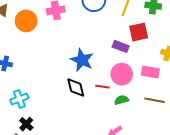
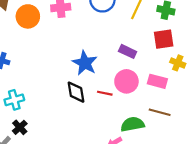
red square: (139, 32) -> (164, 39), moved
green semicircle: (122, 100) -> (132, 124), moved, size x1.5

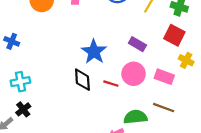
red square: (164, 39) -> (174, 35), turned 30

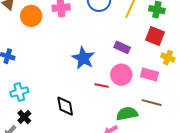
black diamond: (82, 80) -> (65, 106), moved

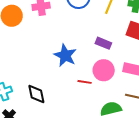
black diamond: (65, 106) -> (36, 94), moved

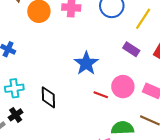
purple rectangle: (103, 43) -> (131, 49), moved

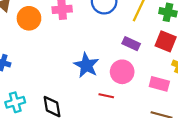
pink circle: (123, 87) -> (122, 72), moved

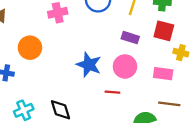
orange circle: (29, 18) -> (30, 48), moved

